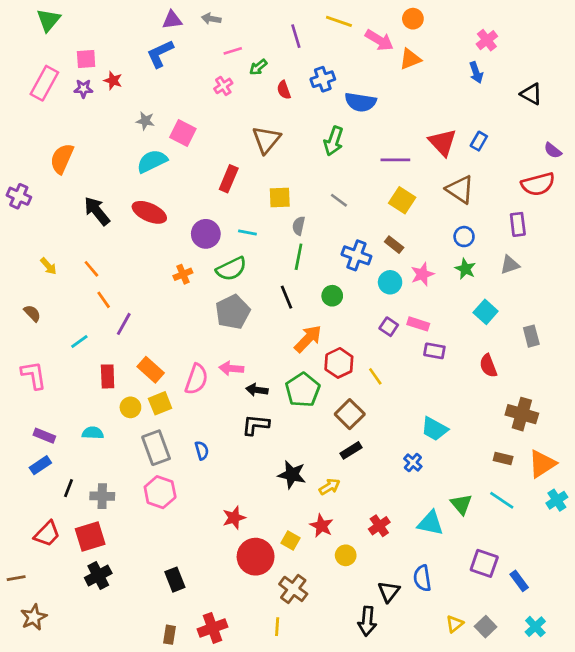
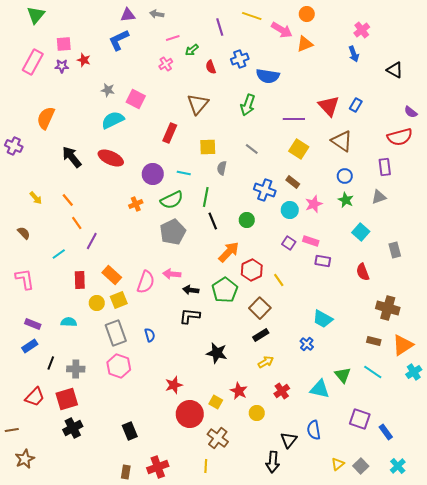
green line: (299, 257) -> (206, 197), moved
yellow arrow: (330, 487) -> (266, 362), moved

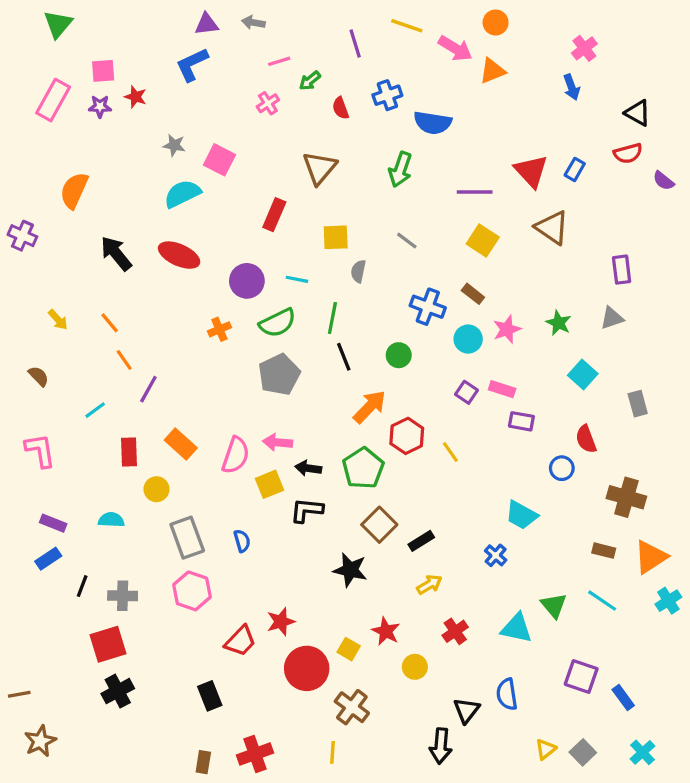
red semicircle: (400, 137) -> (628, 153), moved, size x0.7
blue circle: (345, 176) -> (562, 468), moved
yellow square: (119, 300) -> (270, 484), moved
brown square: (260, 308) -> (379, 525), moved
red trapezoid: (35, 397) -> (240, 641), moved

